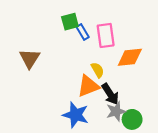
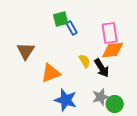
pink rectangle: (106, 35) -> (110, 33), moved
orange triangle: (88, 86) -> (51, 73), moved
black arrow: (110, 94) -> (102, 68), moved

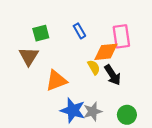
green square: (61, 19) -> (41, 33), moved
orange diamond: (113, 50) -> (106, 52), moved
gray star: (101, 97) -> (93, 111), moved

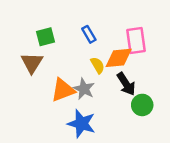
yellow semicircle: (94, 67) -> (98, 65), moved
gray star: (93, 111) -> (84, 89), moved, turned -30
green circle: (127, 115) -> (142, 105), moved

